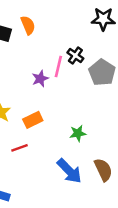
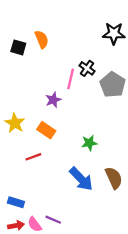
purple star: (40, 79) -> (53, 100), moved
orange rectangle: (33, 120) -> (46, 130), turned 60

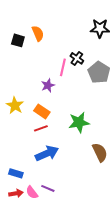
green star: (89, 143) -> (79, 122), size x1.5
red line: (33, 157) -> (41, 128), moved
blue arrow: (81, 179) -> (47, 153), moved, turned -70

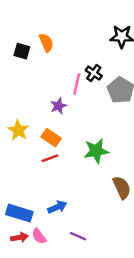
blue arrow: (47, 153) -> (57, 207), moved, size x0.7
blue rectangle: (16, 173) -> (19, 213), size x1.5
purple line: (48, 188) -> (78, 236), moved

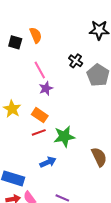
pink line: (77, 84) -> (40, 70), moved, turned -42
green star: (96, 151) -> (64, 137), moved
blue arrow: (57, 207) -> (48, 162), moved

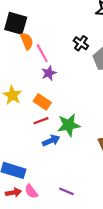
orange semicircle: (36, 35) -> (27, 41), moved
black square: (15, 42) -> (16, 23), size x1.5
blue arrow: (48, 162) -> (51, 141), moved

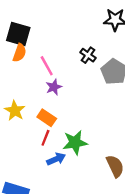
orange semicircle: (27, 41) -> (20, 53), moved, turned 42
red line: (41, 121) -> (45, 138), turned -48

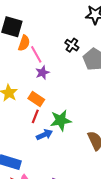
orange semicircle: (20, 53) -> (24, 43), moved

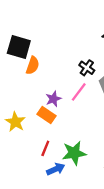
pink line: (36, 54) -> (79, 92), moved, turned 66
orange rectangle: (36, 99) -> (46, 115), moved

